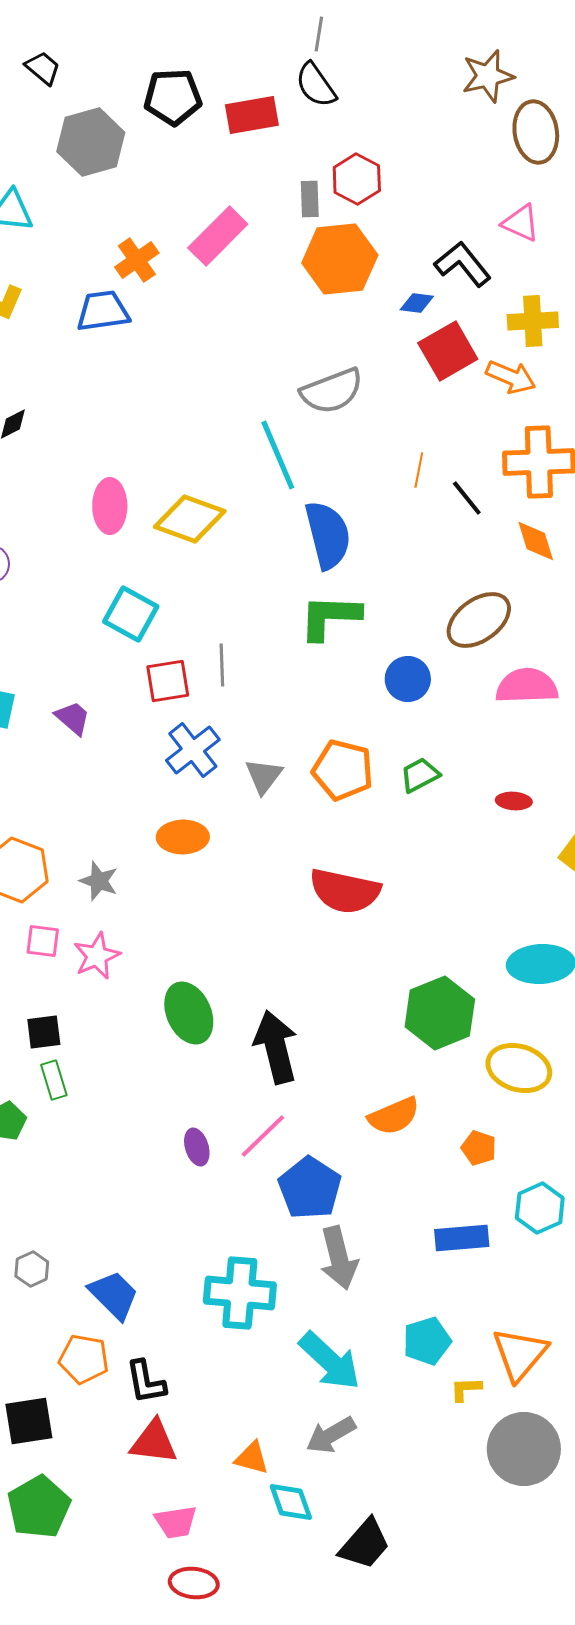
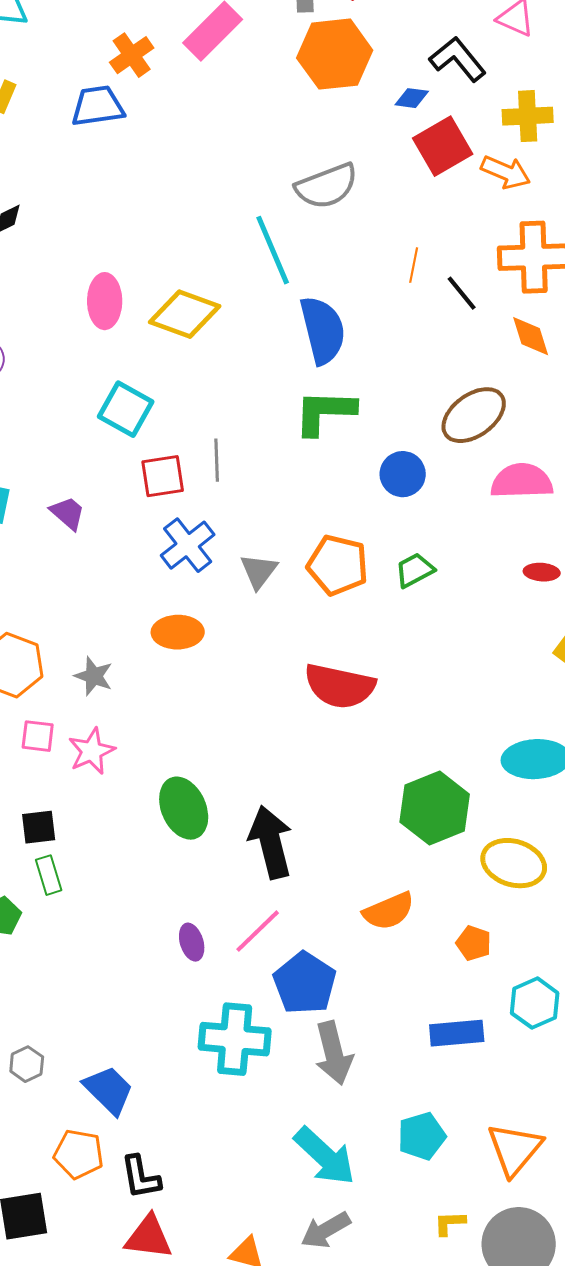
red ellipse: (514, 801) -> (542, 572), moved
cyan cross: (240, 1293) -> (235, 1039), moved
yellow L-shape: (466, 1389) -> (450, 1223), moved

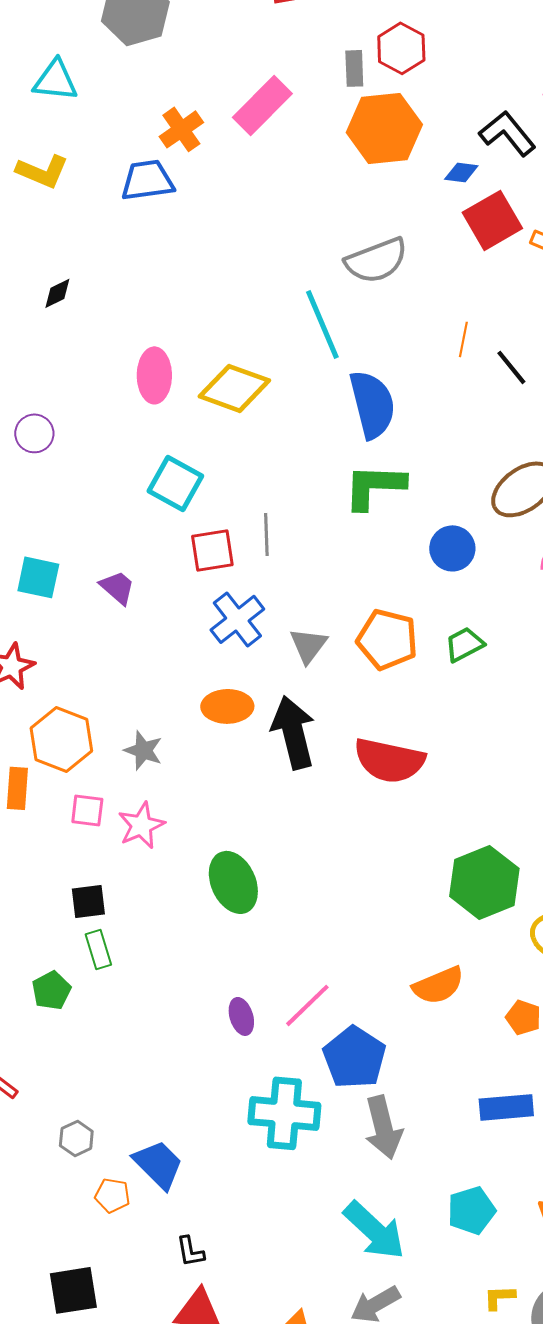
black arrow: (271, 842) -> (293, 732), moved
orange pentagon: (79, 1154) -> (112, 1195), moved, size x0.7
black L-shape: (141, 1177) -> (190, 1251), size x0.7

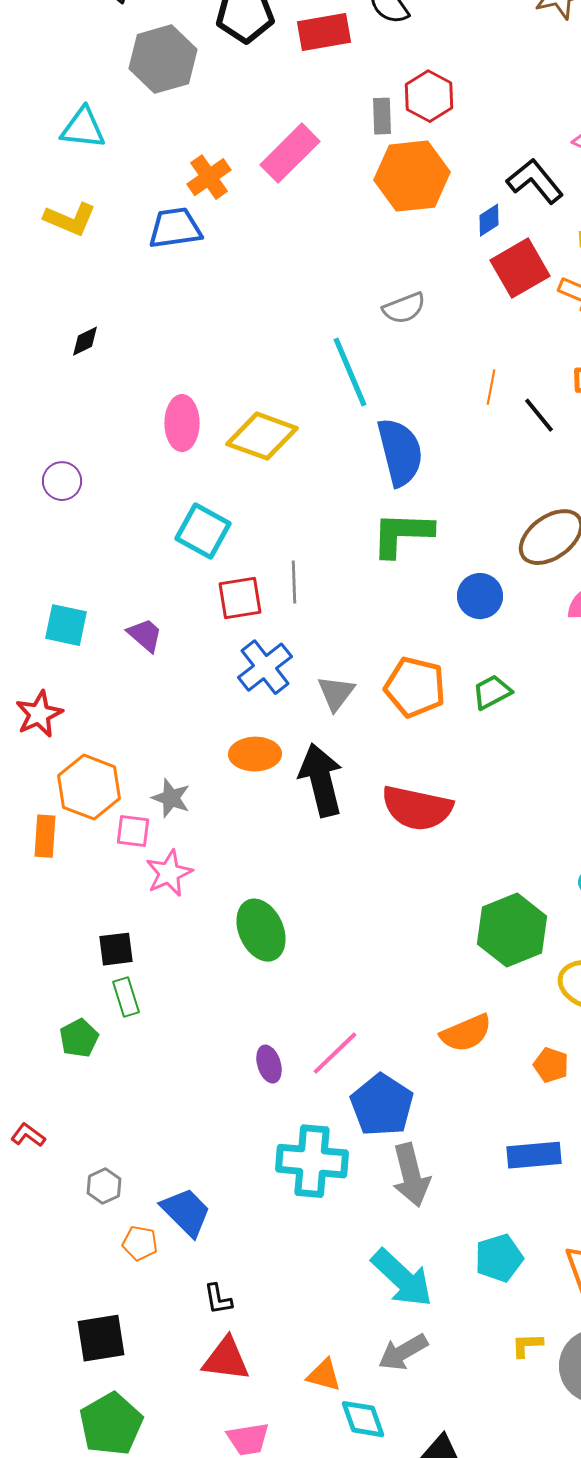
blue diamond: (461, 172) -> (489, 220), turned -40
gray semicircle: (376, 260) -> (404, 308), size x0.7
pink square: (87, 810) -> (133, 831), moved

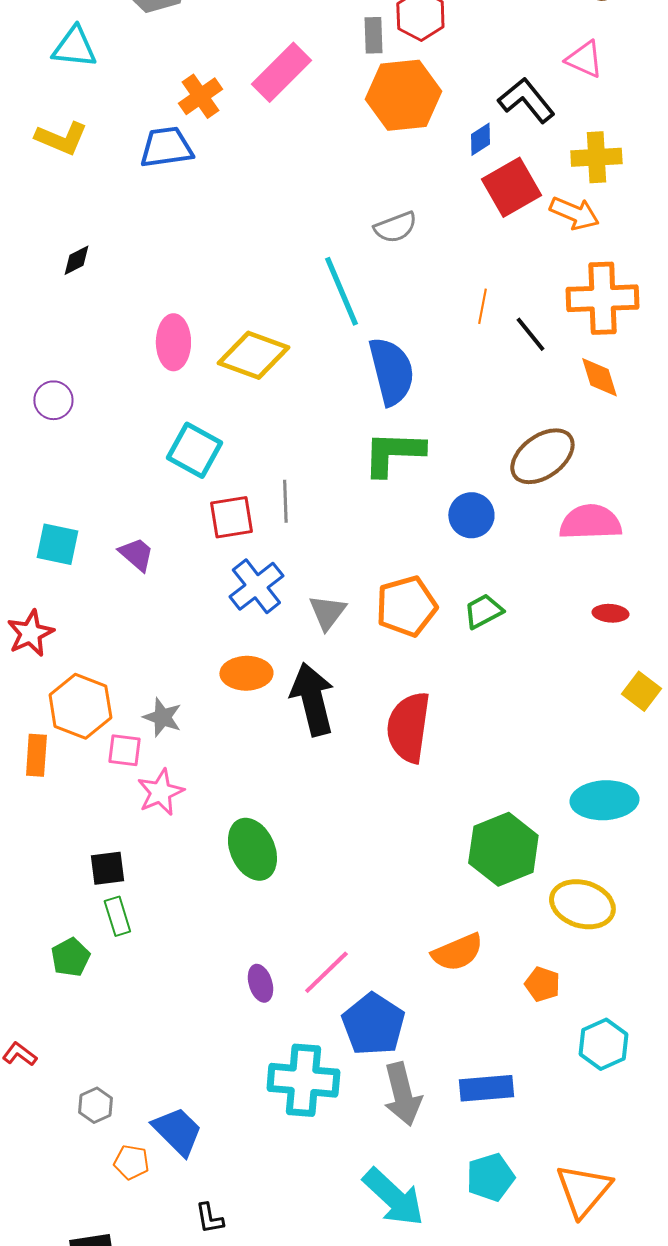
orange pentagon: (415, 687) -> (406, 606), turned -30
red semicircle: (417, 808) -> (408, 727), turned 86
blue rectangle: (534, 1155) -> (486, 1088), moved

